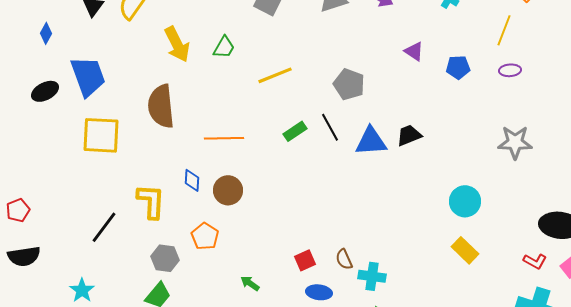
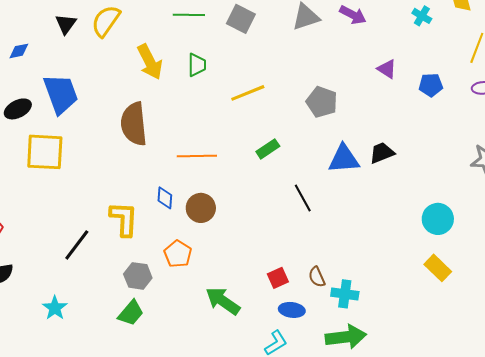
blue diamond: (46, 33) -> (19, 51), turned 50
green trapezoid: (224, 47) -> (197, 65), turned -30
black line: (330, 127) -> (303, 198), moved
yellow square: (101, 135) -> (45, 152), moved
green arrow: (250, 283) -> (223, 301), size x1.8

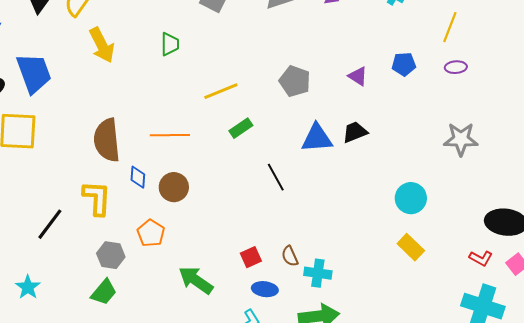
yellow arrow: (150, 62) -> (102, 45), moved
purple triangle: (387, 69) -> (358, 76), moved
yellow line: (248, 93) -> (221, 91), moved
brown semicircle: (134, 124) -> (107, 140), moved

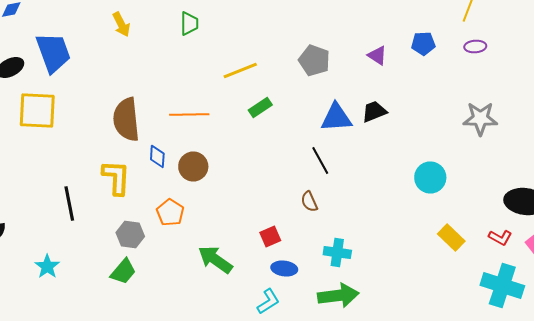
yellow arrow: (102, 45) -> (121, 24), size x0.7
black line: (276, 177) -> (320, 160), moved
black line: (50, 224) -> (69, 204), turned -48
yellow rectangle: (411, 247) -> (451, 238), moved
brown semicircle: (290, 256) -> (309, 202), moved

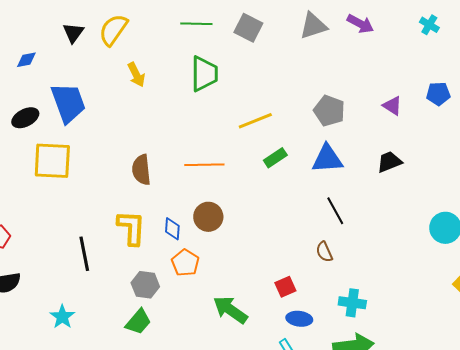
green trapezoid: (189, 24) -> (204, 74), size x1.5
blue triangle: (336, 118) -> (327, 159), moved
brown semicircle: (126, 120) -> (141, 170), size x0.7
blue diamond: (157, 156) -> (172, 229), moved

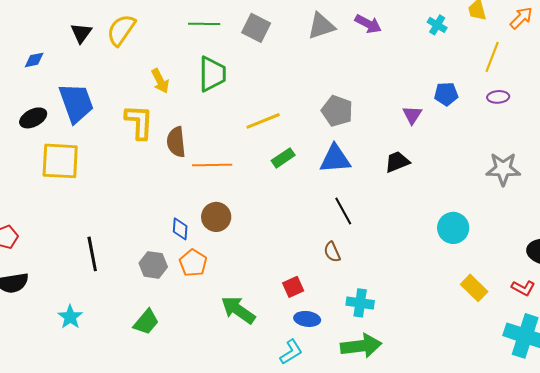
yellow arrow: (136, 75) -> (160, 81), moved
purple triangle: (392, 106) -> (412, 115), moved, turned 30
brown semicircle: (141, 170) -> (176, 142), moved
yellow L-shape: (131, 228) -> (139, 122), moved
gray hexagon: (145, 285) -> (153, 265), moved

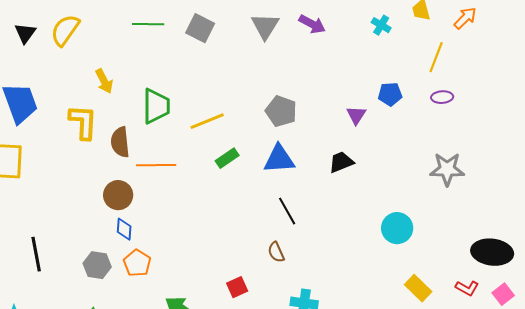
gray triangle: (321, 26) -> (265, 26), turned -40
green trapezoid: (212, 74) -> (156, 106), moved
brown circle: (216, 217) -> (118, 195), moved

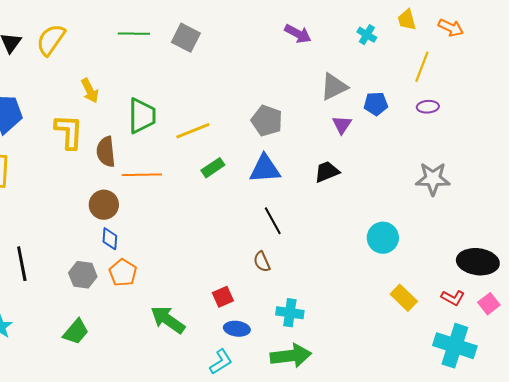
orange arrow: (465, 18) -> (451, 28), turned 70
gray triangle: (265, 26) -> (334, 87), moved, turned 32

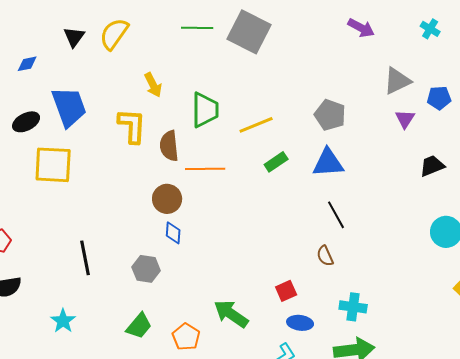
gray square: (186, 38) -> (249, 32), size x1.5
black trapezoid: (327, 172) -> (432, 166), moved
orange pentagon: (123, 273) -> (186, 337), moved

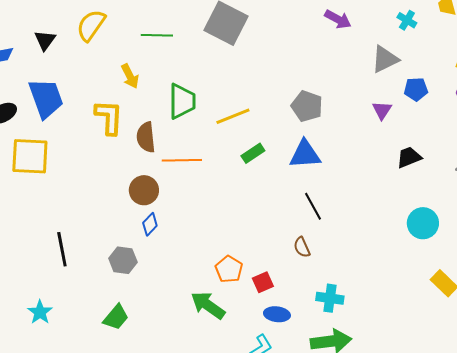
green line: (197, 28) -> (157, 35), moved
black triangle: (74, 37) -> (45, 40), moved
gray triangle: (397, 81) -> (385, 59), moved
blue diamond: (173, 233) -> (150, 224), turned 40
orange pentagon: (186, 337) -> (229, 269), moved

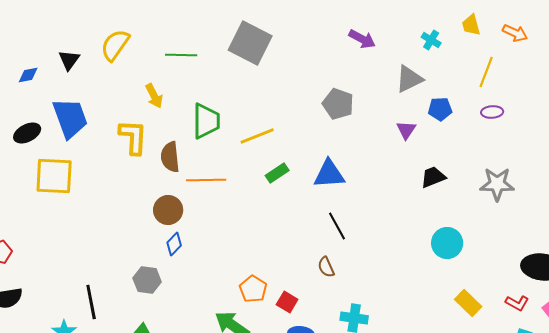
gray pentagon: (307, 106) -> (338, 104), moved
black line: (62, 249) -> (91, 302), moved
red square: (263, 282) -> (287, 302), turned -35

